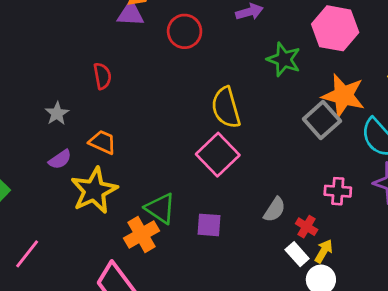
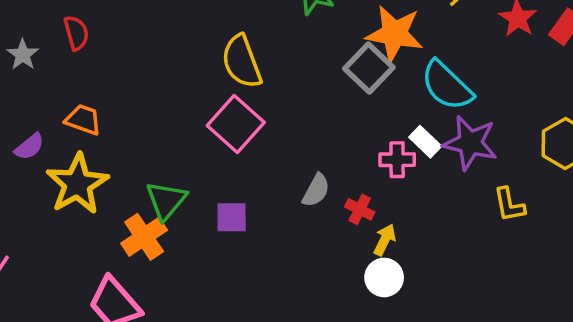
gray star: (57, 114) -> (23, 55), moved
green triangle: (160, 208) -> (166, 200), turned 40
white rectangle: (297, 254) -> (425, 142), moved

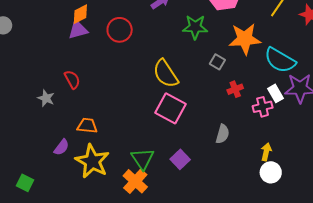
gray square: (369, 68) -> (217, 62), moved, size x0.6
white rectangle: (425, 142) -> (275, 93), turned 30
red cross: (360, 209) -> (235, 89), moved, turned -35
purple square: (232, 217) -> (180, 159), turned -30

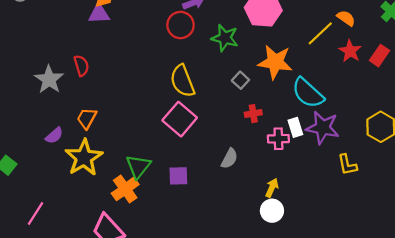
red circle: (120, 30) -> (181, 25), moved
gray star: (46, 98) -> (49, 79), size x1.5
orange trapezoid: (87, 126) -> (87, 118), turned -80
purple square: (180, 159) -> (178, 176), turned 30

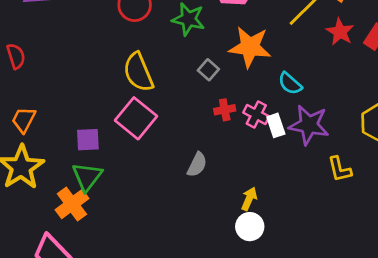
cyan semicircle: (308, 93) -> (290, 84), size x0.6
pink cross: (278, 139) -> (256, 114), moved, turned 30
purple square: (178, 176) -> (88, 140), moved

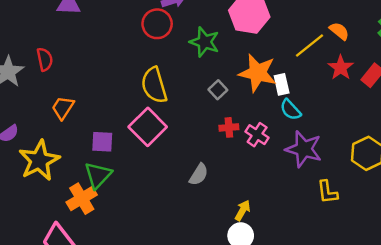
orange trapezoid: (24, 120) -> (63, 108), moved
white rectangle: (276, 125) -> (282, 84), moved

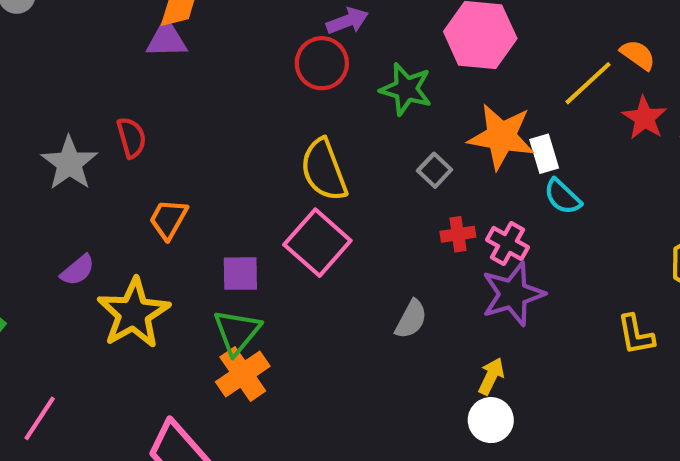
purple star: (304, 149) -> (513, 294), moved, turned -30
orange cross: (82, 199) -> (243, 374), moved

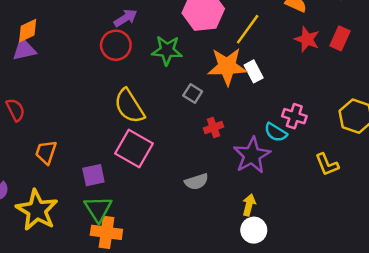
yellow line: (588, 83) -> (248, 29), moved
cyan semicircle: (563, 197) -> (276, 132), moved
pink cross: (507, 243) -> (294, 116), moved
gray semicircle: (411, 319) -> (196, 182), turned 55
orange cross: (243, 374) -> (106, 232), turned -36

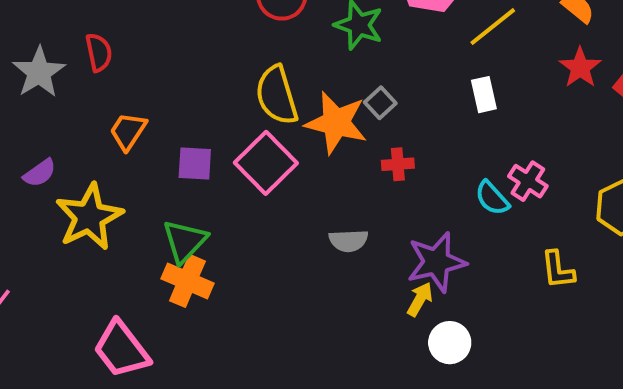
orange star: (227, 67) -> (336, 123), moved
purple star: (252, 155) -> (436, 262), moved
purple square: (93, 175) -> (195, 164), moved
white circle: (254, 230) -> (450, 343), moved

